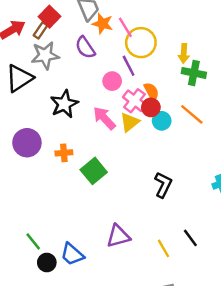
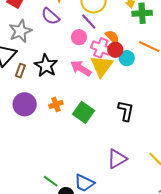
brown rectangle: (41, 30) -> (20, 71), moved
yellow triangle: (130, 122) -> (102, 66), size x1.4
black L-shape: (163, 185) -> (126, 111), moved

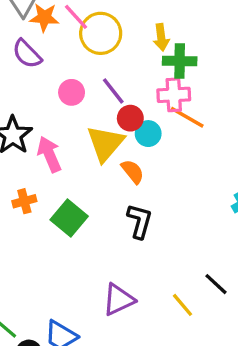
purple line: (89, 22) -> (113, 91), moved
orange semicircle: (112, 37) -> (133, 171), moved
pink cross: (101, 48) -> (174, 95), moved, turned -30
pink arrow: (81, 68) -> (49, 154), moved, turned 30

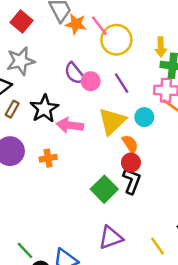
purple semicircle: (27, 54) -> (75, 73), moved
red circle: (130, 118) -> (131, 163), moved
pink arrow: (49, 154) -> (70, 125), turned -65
green square: (69, 218) -> (104, 189), moved

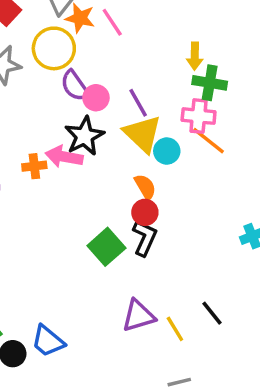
yellow circle: (116, 40) -> (54, 48), moved
black star: (44, 109) -> (84, 136), moved
yellow triangle: (112, 121) -> (143, 134), moved, turned -36
orange cross: (48, 158) -> (34, 166), moved
purple triangle: (111, 238) -> (138, 316), moved

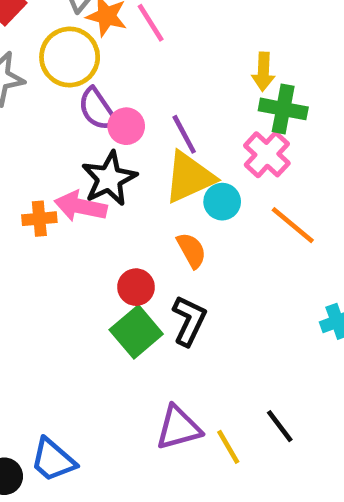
pink cross: (199, 116) -> (267, 154), turned 36
yellow triangle: (143, 134) -> (189, 177), turned 51
orange line: (209, 141) -> (293, 225), moved
red circle: (145, 212) -> (136, 287), moved

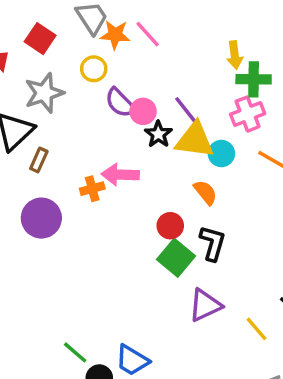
yellow circle: (70, 57) -> (94, 69), size x0.6
pink cross: (267, 154) -> (248, 114), turned 36
yellow triangle: (189, 177) -> (195, 140), turned 42
black star: (109, 179) -> (158, 134), moved, size x0.7
purple triangle: (178, 428) -> (205, 305), moved

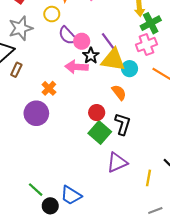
green cross: (254, 79) -> (151, 23), turned -30
pink arrow: (120, 175) -> (77, 67), moved
orange cross: (92, 189) -> (49, 88), turned -32
purple circle: (41, 218) -> (36, 113), moved
yellow line: (256, 329) -> (148, 178), turned 49

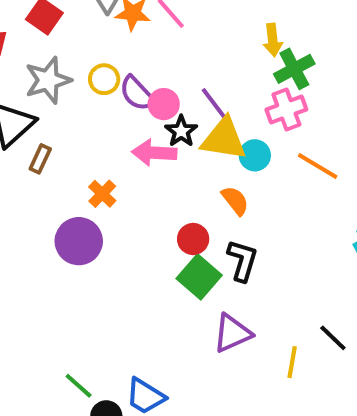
yellow circle: (52, 14) -> (104, 79), moved

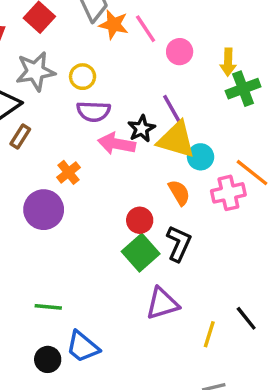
purple semicircle: (137, 93) -> (94, 111), moved, turned -52
pink circle: (164, 104) -> (180, 52), moved
pink cross: (286, 109) -> (228, 193), moved
green line: (79, 386) -> (48, 307), moved, turned -44

